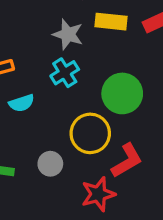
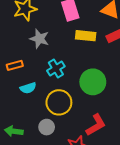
gray star: (68, 34) -> (39, 39), moved
yellow circle: (90, 133) -> (59, 102), moved

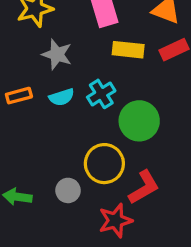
cyan cross: (56, 69) -> (101, 94), moved
cyan semicircle: (28, 88) -> (62, 97), moved
yellow circle: (59, 102) -> (104, 164), moved

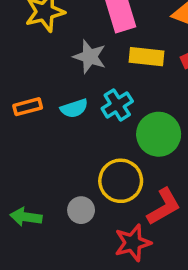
gray star: (57, 54) -> (90, 57), moved

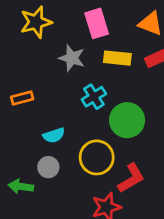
cyan semicircle: (74, 108) -> (54, 135), moved
gray circle: (81, 210) -> (48, 167), moved

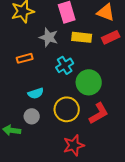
orange rectangle: (22, 98) -> (25, 58), moved
red L-shape: (131, 178) -> (99, 113), moved

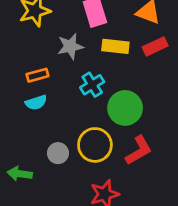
gray star: (49, 37) -> (70, 46), turned -30
cyan semicircle: (36, 93) -> (36, 103), moved
gray circle: (32, 116) -> (58, 153), moved

